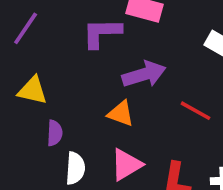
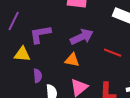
purple L-shape: (102, 33) -> (40, 34), moved

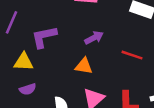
purple arrow: (82, 37) -> (94, 38), size x0.7
purple semicircle: (38, 76) -> (28, 89), moved, turned 80

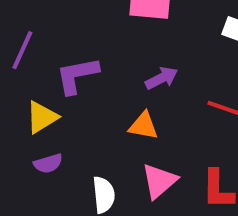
yellow triangle: (24, 62) -> (42, 117), turned -35

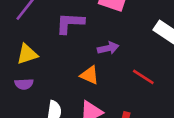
purple L-shape: (77, 75) -> (70, 23), moved

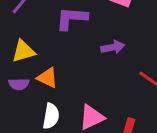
orange triangle: (89, 75) -> (47, 78), moved

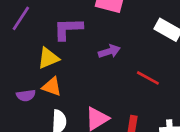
yellow triangle: (23, 51) -> (48, 58), moved

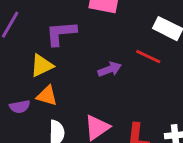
purple arrow: (109, 51) -> (110, 69), moved
red line: (148, 78) -> (148, 57), moved

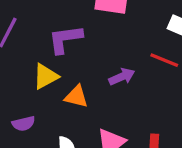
orange triangle: (47, 96) -> (76, 97), moved

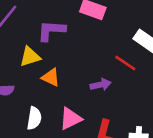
purple arrow: (122, 77) -> (101, 85), moved

